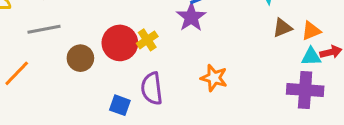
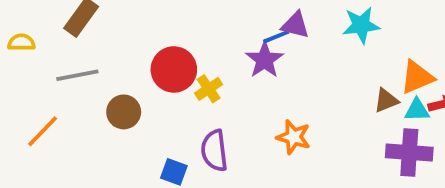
brown triangle: (282, 28) -> (386, 100), moved
orange triangle: (311, 31) -> (417, 77), size x1.4
red circle: (120, 43) -> (174, 69), moved

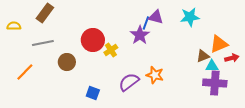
blue line: (276, 37) -> (146, 23), turned -48
cyan triangle: (417, 110) -> (212, 66), moved
purple semicircle: (214, 151) -> (129, 82), moved, turned 60

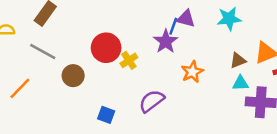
gray line: (43, 43) -> (43, 52), turned 40
brown triangle: (203, 56) -> (238, 60), moved
cyan triangle: (212, 66) -> (240, 83), moved
orange star: (155, 75) -> (192, 72), moved, turned 30

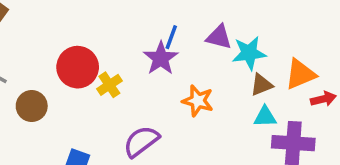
purple triangle: (186, 19) -> (219, 37), moved
cyan star: (229, 19) -> (249, 53), moved
orange star: (192, 72) -> (198, 101), turned -30

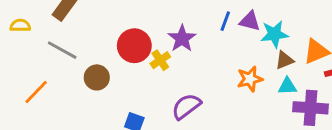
blue line: (171, 37) -> (225, 21), moved
purple star: (161, 58) -> (182, 38), moved
orange star: (198, 101) -> (250, 79), moved, turned -30

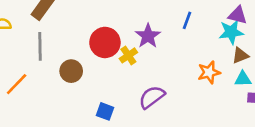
purple triangle: (250, 21) -> (238, 15), moved
gray line: (62, 50) -> (40, 46), turned 60

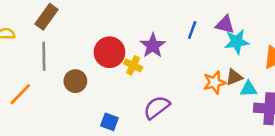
purple triangle: (238, 15) -> (225, 25), moved
yellow cross: (128, 55) -> (133, 65), turned -30
brown triangle: (240, 55) -> (234, 77), moved

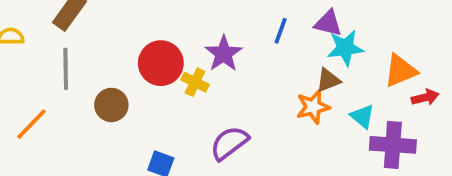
brown triangle: (234, 77) -> (328, 80), moved
cyan triangle: (249, 89) -> (362, 116), turned 42

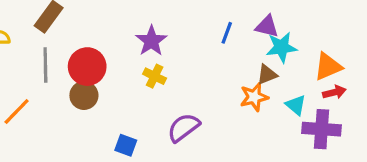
purple star: (224, 54) -> (151, 41), moved
red circle: (161, 63) -> (87, 67), moved
red arrow: (425, 97) -> (334, 92), moved

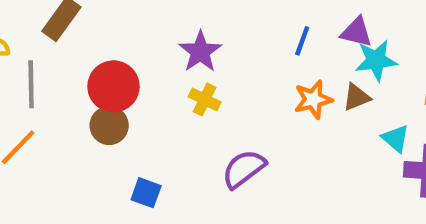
gray line: (45, 65) -> (31, 84), moved
orange star: (254, 97) -> (313, 99), moved
blue square: (126, 145) -> (146, 193), moved

